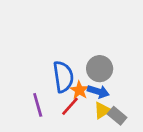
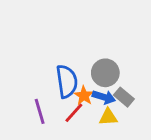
yellow triangle: (102, 110) -> (108, 117), turned 30
gray rectangle: (117, 116) -> (124, 97), moved

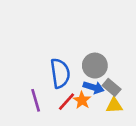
orange star: (84, 96) -> (82, 100), moved
yellow triangle: (108, 117) -> (114, 105), moved

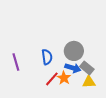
blue semicircle: (60, 73) -> (47, 57), size x0.7
purple line: (36, 100) -> (16, 62), moved

